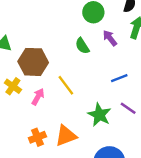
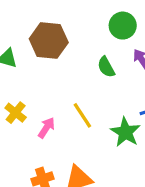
brown hexagon: (33, 62) -> (49, 41), moved
green star: (99, 115) -> (125, 132), moved

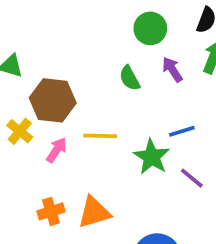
brown hexagon: (49, 41) -> (53, 100), moved
yellow line: (82, 115) -> (100, 136), turned -56

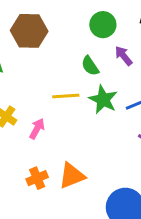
brown hexagon: (53, 100) -> (29, 31), moved
yellow line: (100, 136) -> (66, 96), moved
green star: (152, 157) -> (103, 100), moved

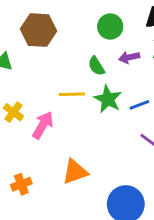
purple arrow: (124, 56) -> (129, 57), turned -66
pink arrow: (37, 129) -> (43, 125), size x1.4
orange cross: (37, 178) -> (21, 184), moved

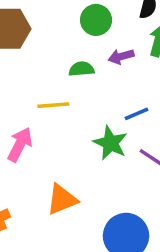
green semicircle: (96, 66) -> (82, 69), turned 120
green star: (108, 99) -> (110, 143), moved

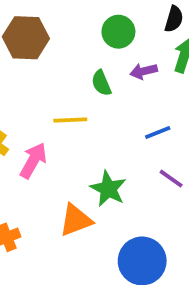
green semicircle: (82, 69) -> (101, 83), turned -110
green star: (110, 143) -> (108, 189), moved

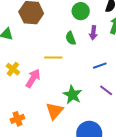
purple arrow: (144, 71) -> (93, 33), turned -72
orange triangle: (76, 220) -> (55, 111), turned -30

